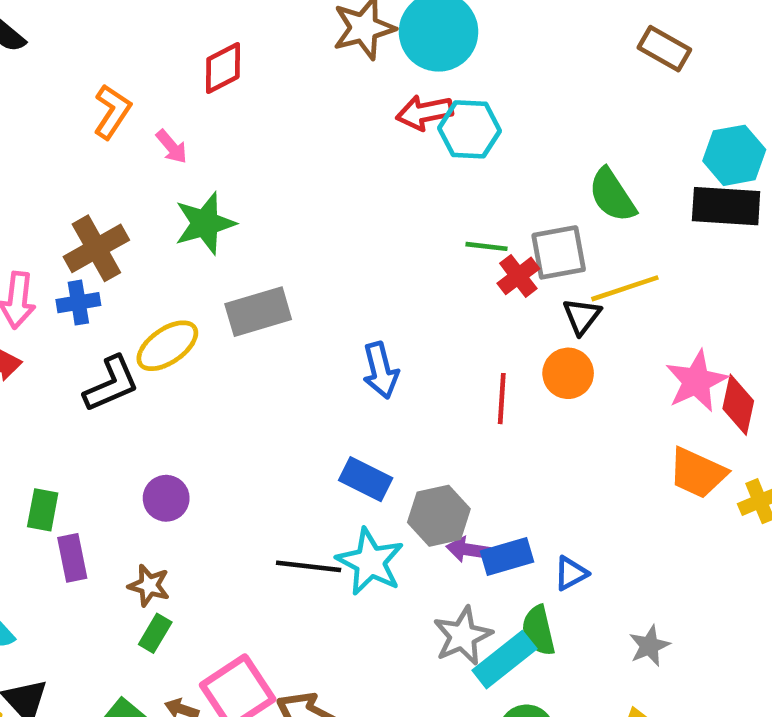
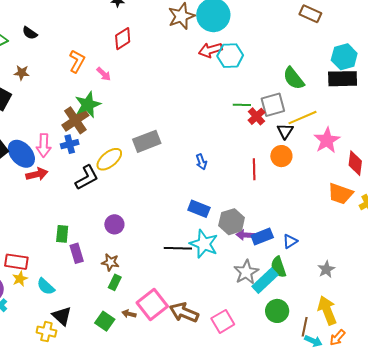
green star: (205, 223) -> (88, 105), moved
blue arrow: (381, 370) -> (201, 162), size x0.7
pink star: (696, 381) -> (327, 140), moved

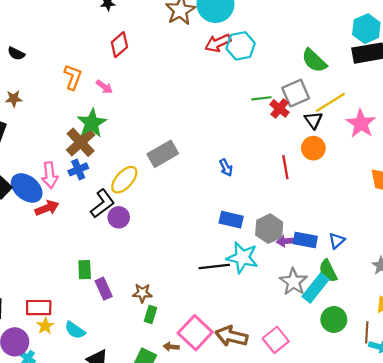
purple circle: (114, 224) -> (119, 217), moved
blue rectangle: (262, 237) -> (305, 240), turned 40

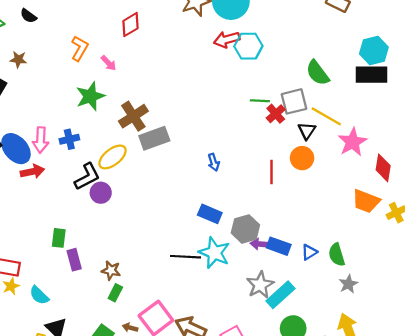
yellow line: (330, 102) -> (326, 116), turned 52
brown cross: (81, 142) -> (133, 116), moved
green semicircle: (328, 271) -> (337, 255), moved

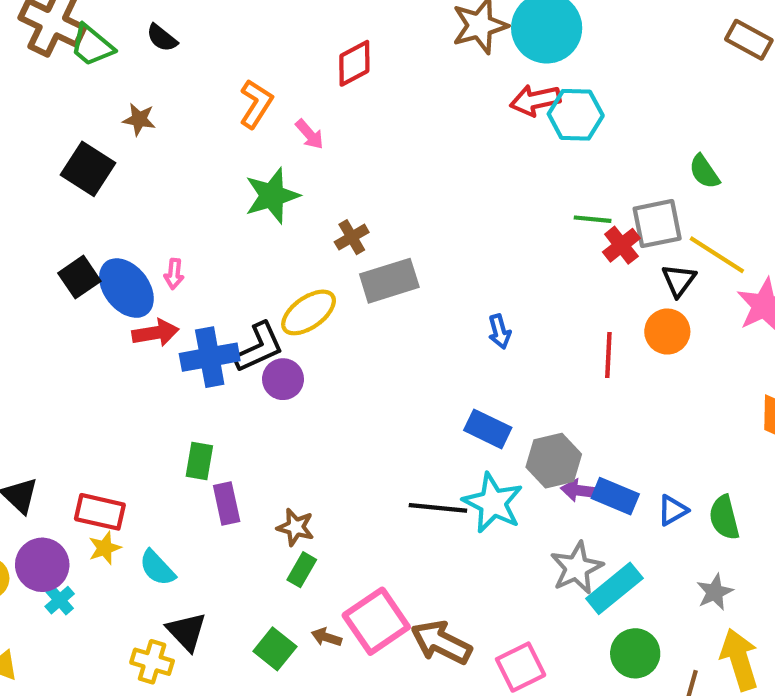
green semicircle: (318, 73) -> (704, 172), size x0.7
brown cross: (133, 116) -> (352, 237), size x0.6
blue cross: (69, 139) -> (210, 357), moved, size x1.5
pink arrow: (41, 140) -> (174, 274), size x0.6
gray star: (348, 284) -> (715, 592), moved

